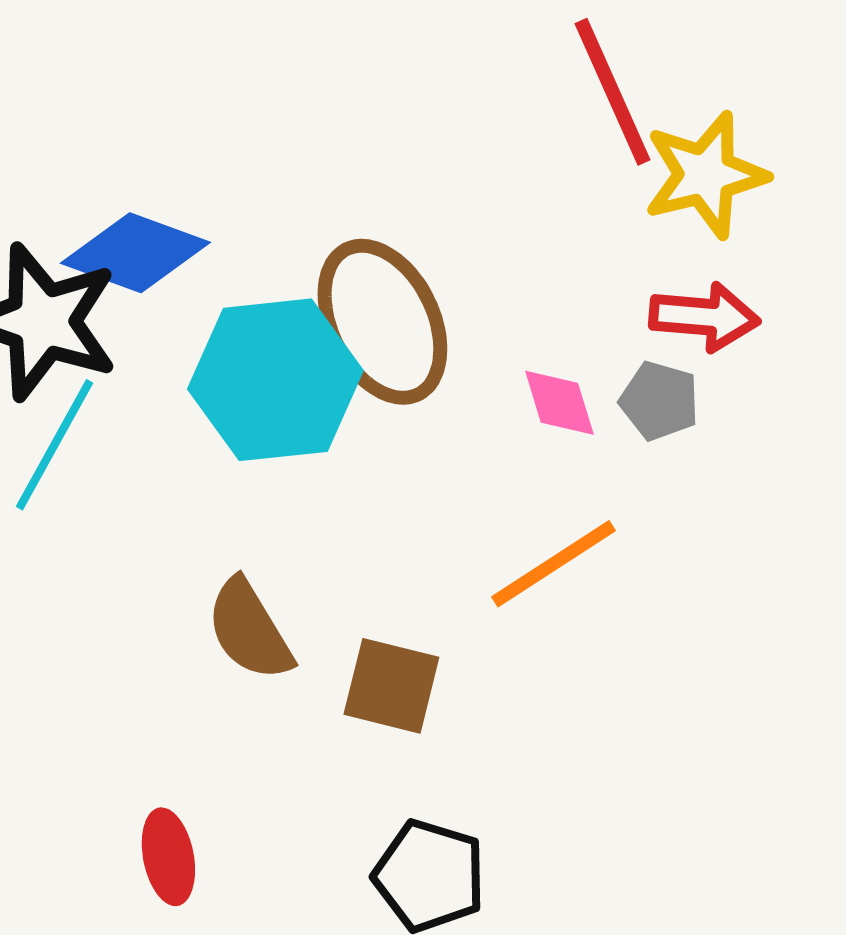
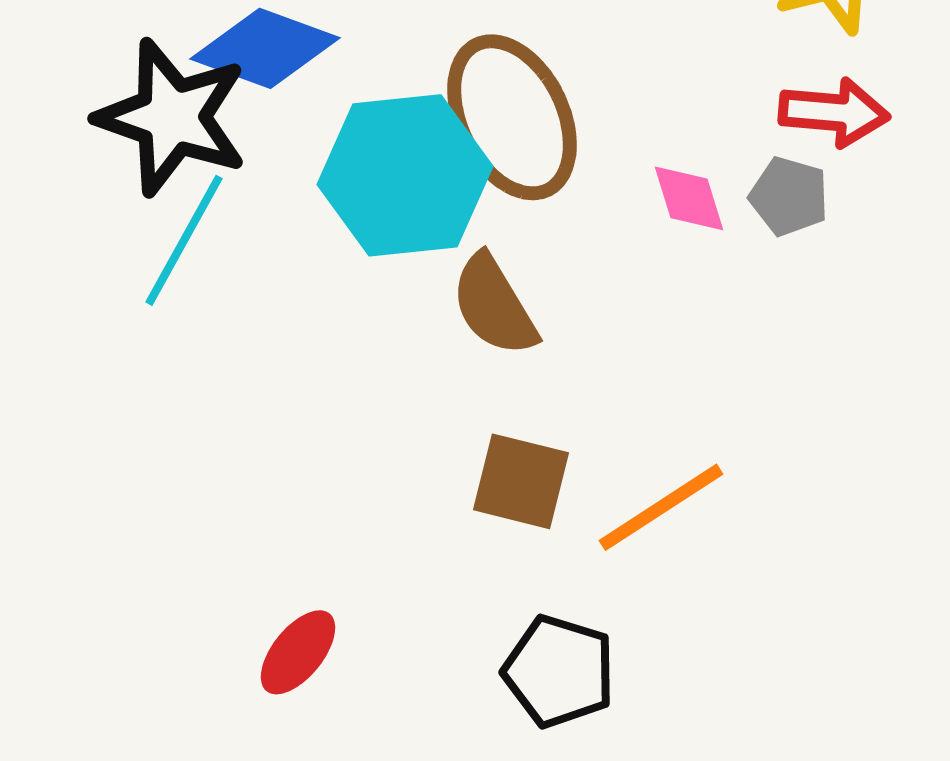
orange line: (553, 564) -> (661, 507), moved
brown semicircle: (249, 630) -> (494, 305), moved
red ellipse: (168, 857) -> (298, 652), turned 50

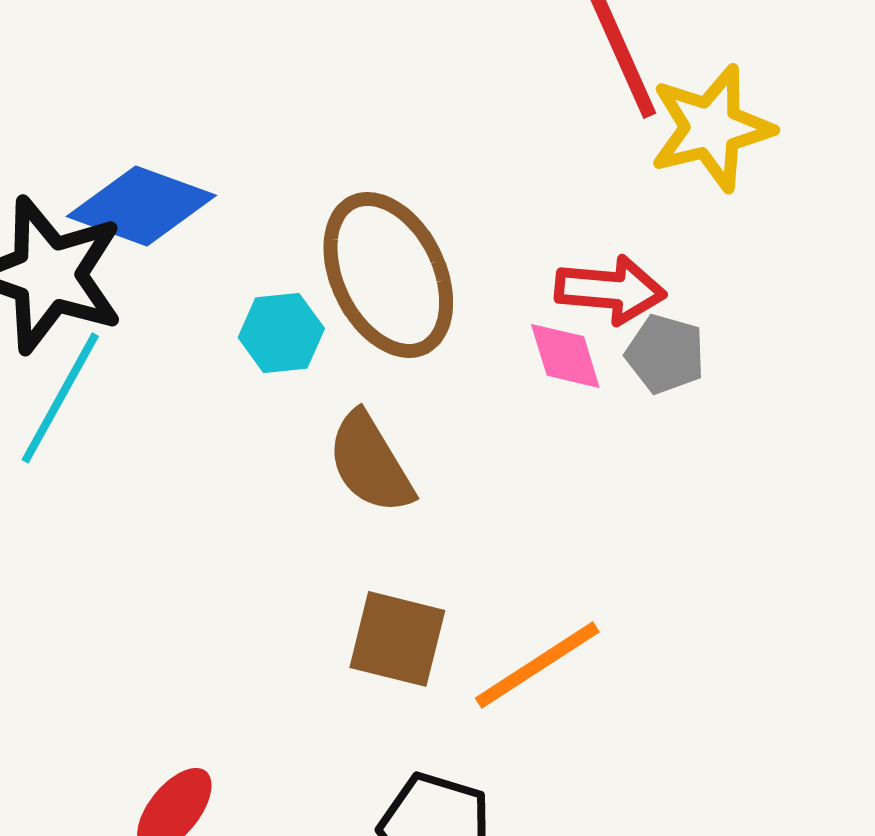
red arrow: (834, 112) -> (610, 290), moved
cyan hexagon: (405, 175) -> (281, 333), size x0.5

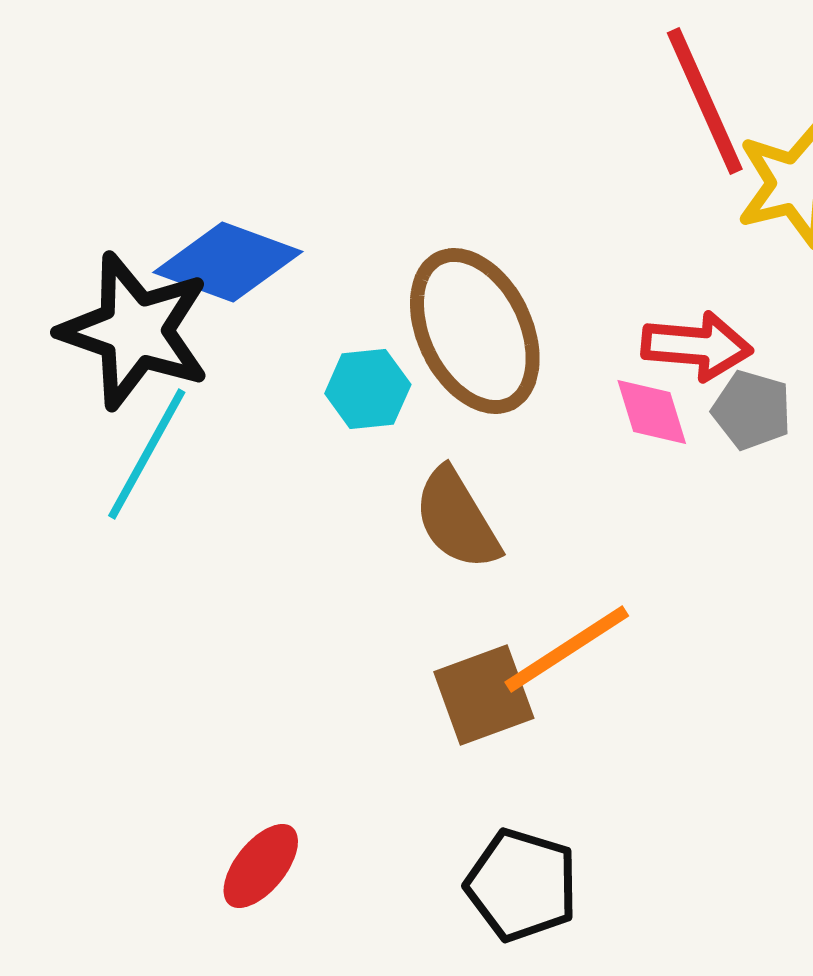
brown square: (397, 639) -> (484, 695), turned -34
orange line: (537, 665) -> (567, 649), moved

